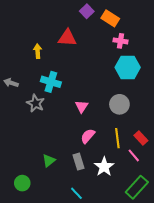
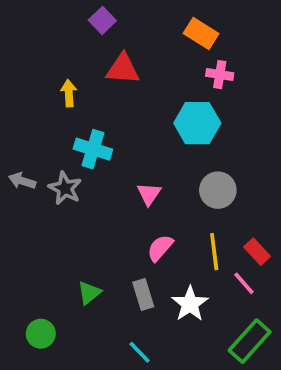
purple square: (87, 11) -> (102, 20), moved
cyan hexagon: (128, 67) -> (197, 123), moved
gray arrow: (11, 83) -> (22, 181), moved

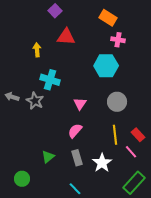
pink semicircle: (160, 248) -> (75, 131), moved

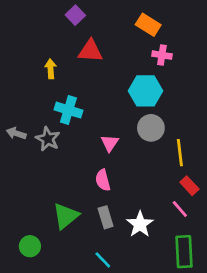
gray circle: (117, 102) -> (151, 128), moved
pink semicircle: (75, 131) -> (103, 180), turned -56
yellow line: (115, 135) -> (180, 153), moved
green triangle: (48, 157) -> (66, 216), size x1.5
green rectangle: (134, 183) -> (184, 252), turned -45

